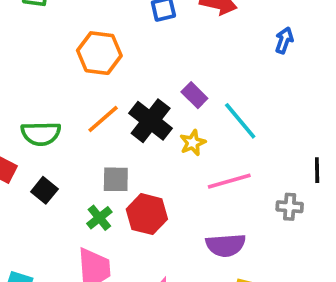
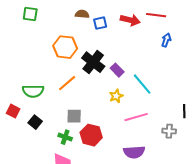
black cross: (151, 121) -> (93, 62), moved
green cross: (99, 218) -> (65, 137), turned -32

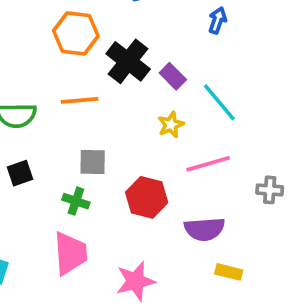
blue arrow: (166, 40) -> (217, 20), moved
orange line: (67, 83) -> (80, 100), turned 36
black square: (35, 122) -> (20, 173), turned 32
red hexagon: (91, 135) -> (147, 197), moved

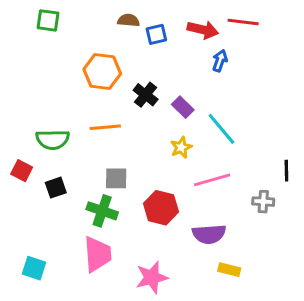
black cross: (128, 61) -> (146, 95), size x0.7
green cross: (76, 201) -> (102, 211), size x1.4

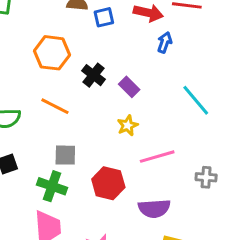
orange line: (105, 127) -> (55, 106), turned 32
cyan line: (221, 129) -> (196, 100), moved

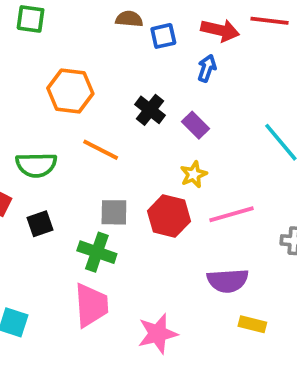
blue arrow: (165, 42) -> (207, 68), moved
orange hexagon: (52, 53) -> (70, 91), moved
red hexagon: (108, 183) -> (169, 216), moved

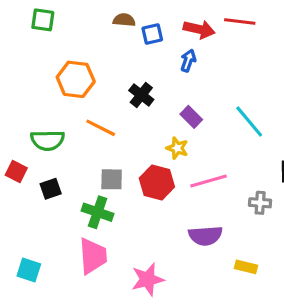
purple rectangle: (196, 125) -> (191, 117), moved
yellow star: (194, 174) -> (177, 148), turned -30
yellow rectangle: (252, 324) -> (246, 267), moved

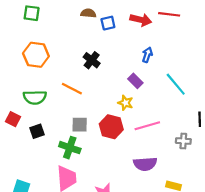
blue arrow: (188, 61) -> (147, 55), moved
orange hexagon: (76, 79) -> (36, 55), moved
black cross: (141, 95) -> (92, 60), moved

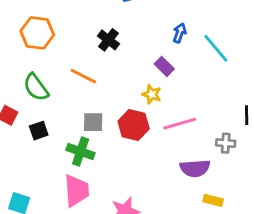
cyan line: (176, 84) -> (216, 48), moved
green semicircle: (35, 97) -> (36, 87), turned 55
purple semicircle: (145, 164) -> (195, 168), moved

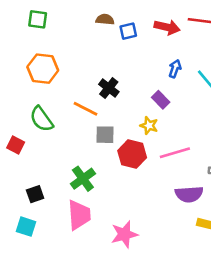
black cross: (108, 40) -> (109, 88), moved
gray square: (93, 122) -> (105, 135), moved
black square: (39, 131) -> (35, 194), moved
green cross: (81, 151) -> (83, 179), turned 35

